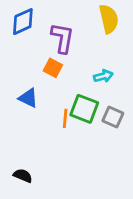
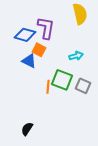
blue diamond: (23, 22) -> (25, 35), moved, turned 40
blue triangle: (28, 98) -> (29, 61), moved
black semicircle: (23, 176) -> (27, 129), moved, turned -80

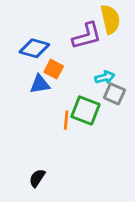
purple L-shape: (46, 28) -> (87, 36), moved, turned 65
blue triangle: (29, 61) -> (40, 84), turned -35
gray square: (83, 86) -> (114, 94), moved

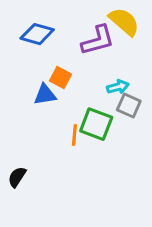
yellow semicircle: (110, 19) -> (124, 22), turned -36
blue diamond: (34, 48) -> (37, 34), moved
black semicircle: (37, 178) -> (17, 177), moved

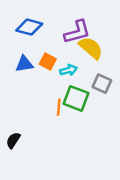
yellow semicircle: (124, 22) -> (91, 48), moved
cyan arrow: (118, 87) -> (69, 70), moved
blue triangle: (45, 95) -> (24, 64), moved

